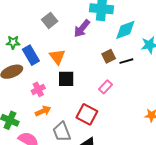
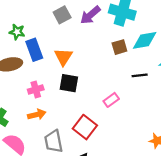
purple arrow: (82, 28) -> (90, 15), moved
brown square: (109, 56) -> (119, 47), moved

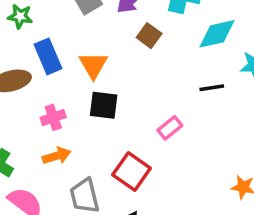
green star: (17, 32) -> (20, 16), moved
brown square: (119, 47) -> (149, 36), moved, turned -35

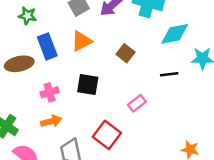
brown square: (149, 36) -> (126, 53), moved
orange triangle: (93, 65) -> (81, 41), moved, turned 30

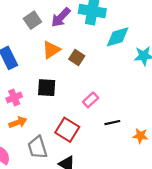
orange triangle: (81, 41) -> (51, 50), moved
black line: (169, 74) -> (112, 123), moved

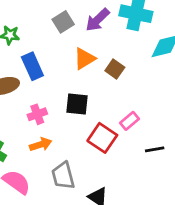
red square: (67, 130) -> (102, 138), moved

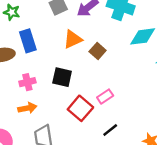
black line: (155, 149) -> (110, 130), moved, turned -35

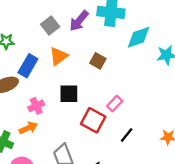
orange triangle: (73, 39) -> (58, 56), moved
blue rectangle: (28, 41) -> (28, 66), turned 60
orange arrow: (27, 108) -> (28, 128), moved

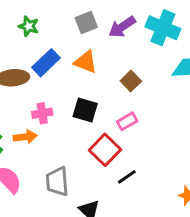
orange triangle: (58, 56) -> (86, 62), turned 42
pink rectangle: (115, 104) -> (127, 121), moved
black line: (127, 135) -> (127, 177), moved

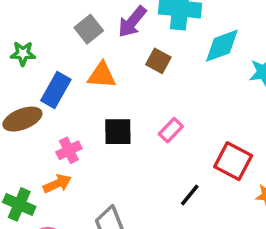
brown square: (131, 81) -> (158, 61), moved
red square: (105, 150) -> (233, 161), moved

